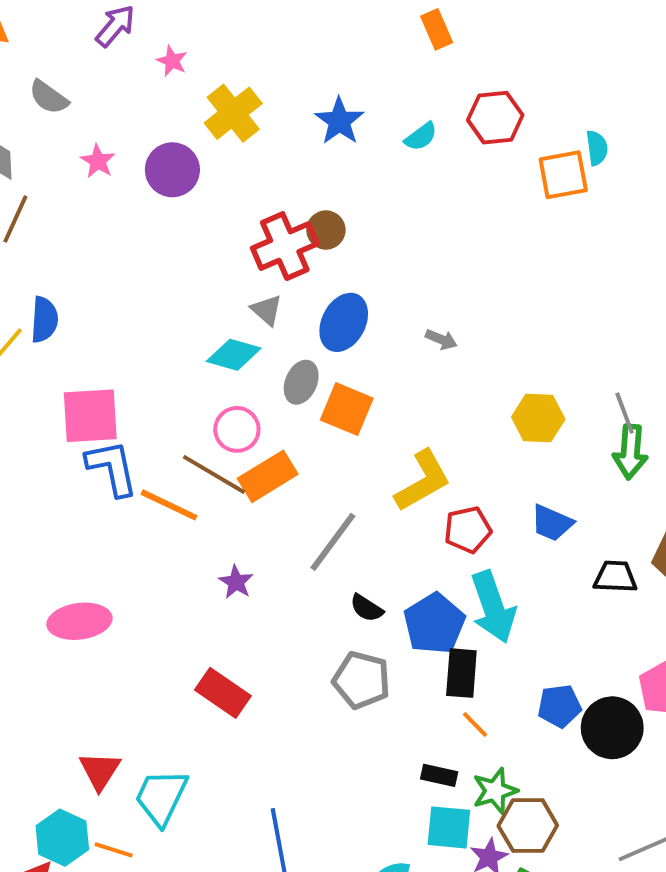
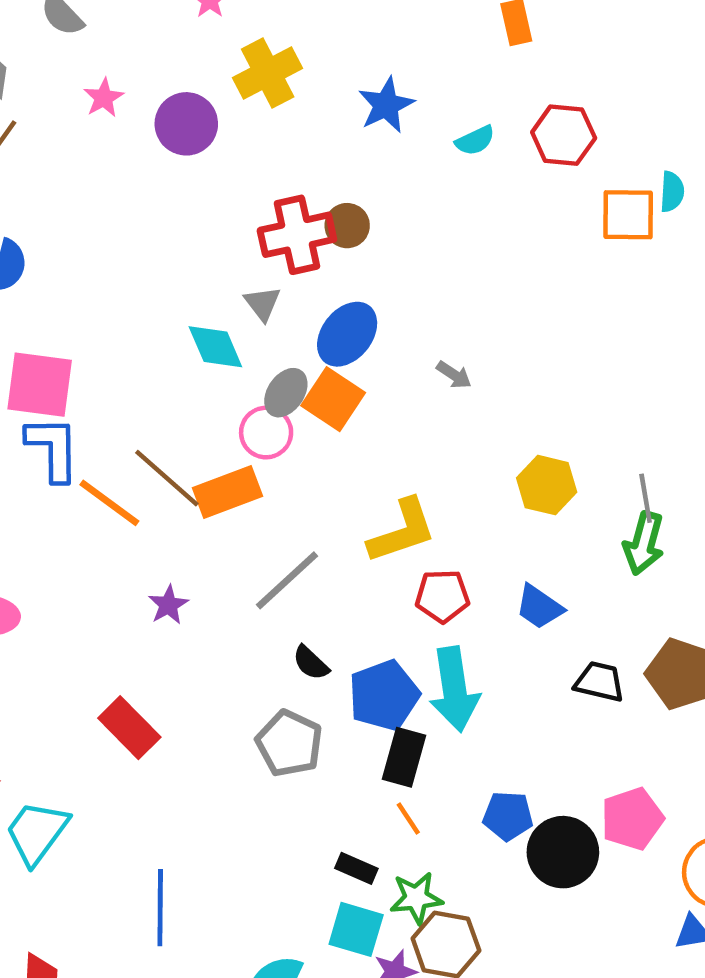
cyan diamond: (234, 355) -> (215, 347), turned 40
orange square: (347, 409) -> (333, 399), moved
pink circle: (237, 429) -> (266, 433), moved

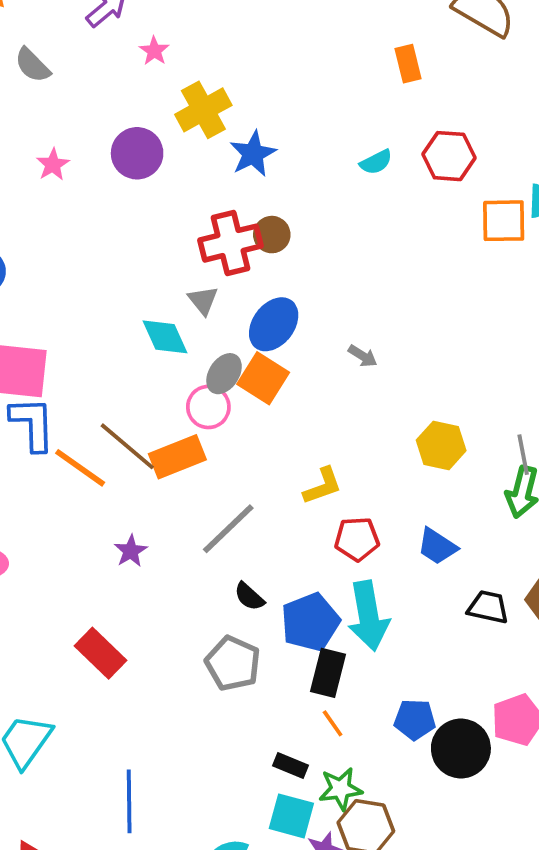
pink star: (104, 98) -> (53, 165), moved
blue star: (386, 105) -> (253, 154), moved
yellow L-shape: (402, 531) -> (323, 486), size x0.7

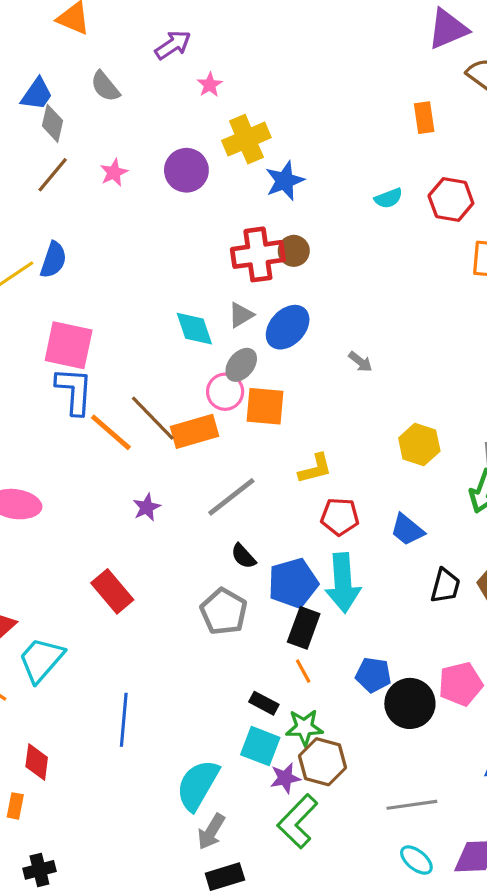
gray triangle: (203, 300) -> (241, 315), moved, turned 32
orange square: (263, 378) -> (265, 406), moved, turned -33
black trapezoid: (488, 607) -> (445, 586), turned 87

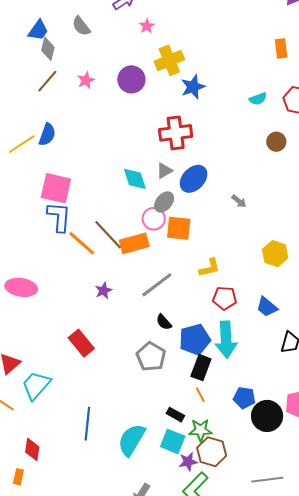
brown circle: (294, 251) -> (276, 142), moved
cyan semicircle: (198, 785) -> (132, 440), moved

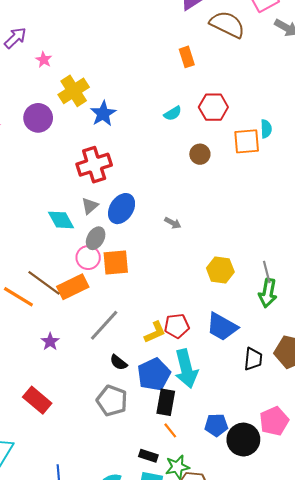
yellow L-shape: (210, 268) -> (155, 332), moved
blue trapezoid: (267, 307) -> (222, 327), size x1.4

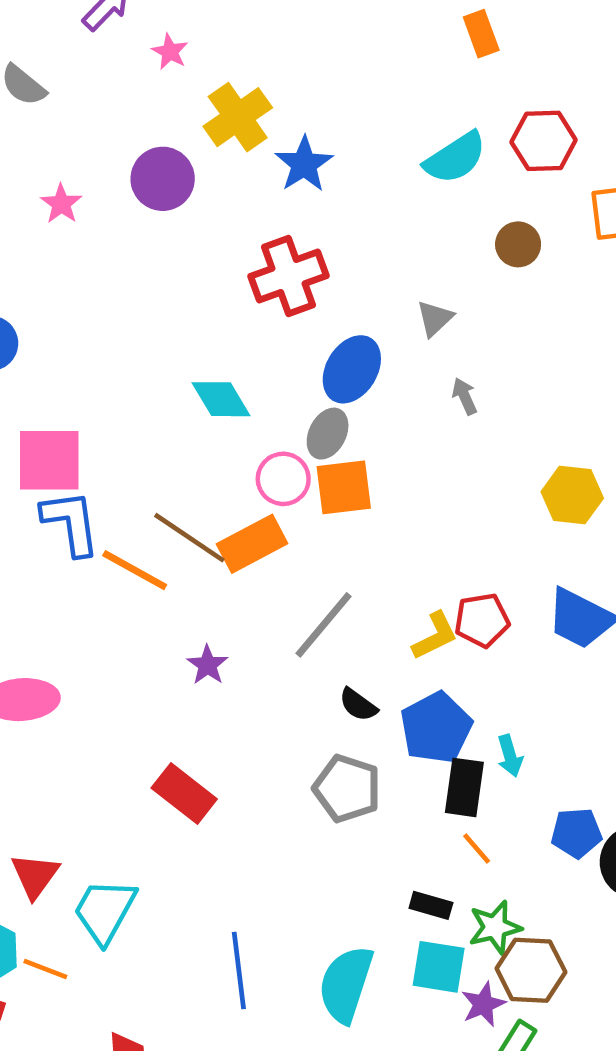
cyan semicircle: (173, 113) -> (455, 158), size x1.6
gray triangle: (90, 206) -> (435, 318), moved
gray arrow: (173, 223) -> (465, 396), turned -140
gray ellipse: (96, 238) -> (328, 434), moved
cyan arrow: (186, 369) -> (510, 756), moved, size x0.5

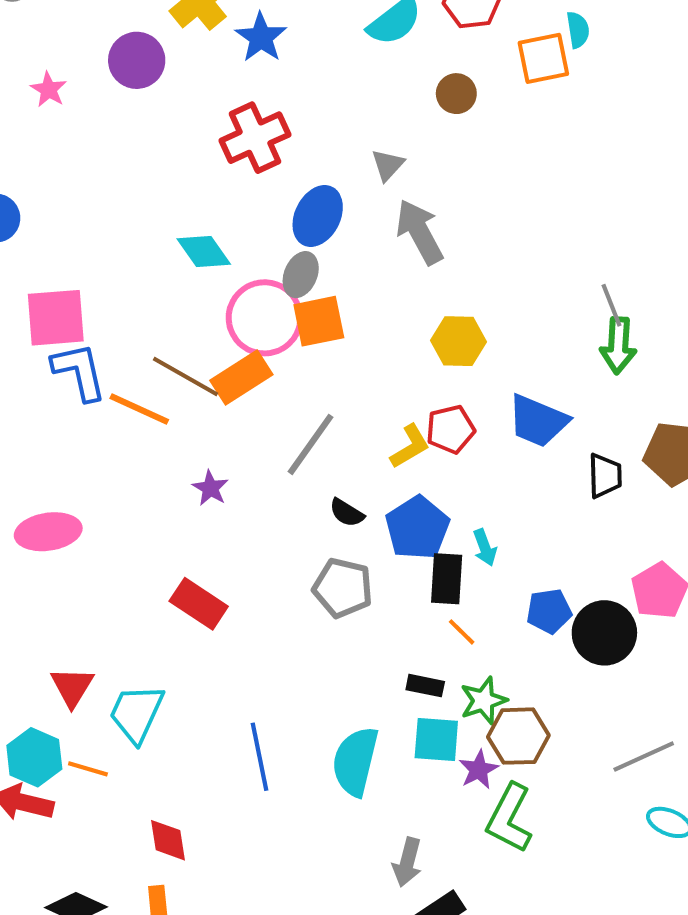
gray arrow: (465, 396) -> (420, 232), size x2.0
pink circle: (283, 479) -> (264, 318), size x1.6
yellow hexagon: (572, 495) -> (458, 341), moved

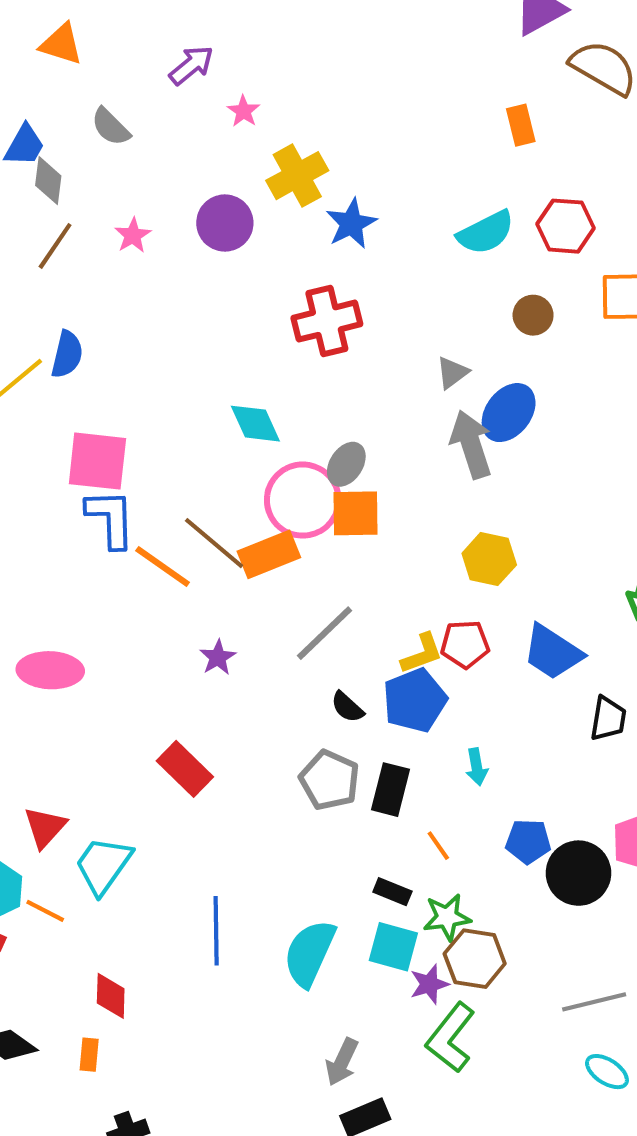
blue ellipse: (318, 216) -> (509, 413), moved
blue pentagon: (417, 528) -> (415, 700), moved
black rectangle: (447, 579) -> (390, 790), moved

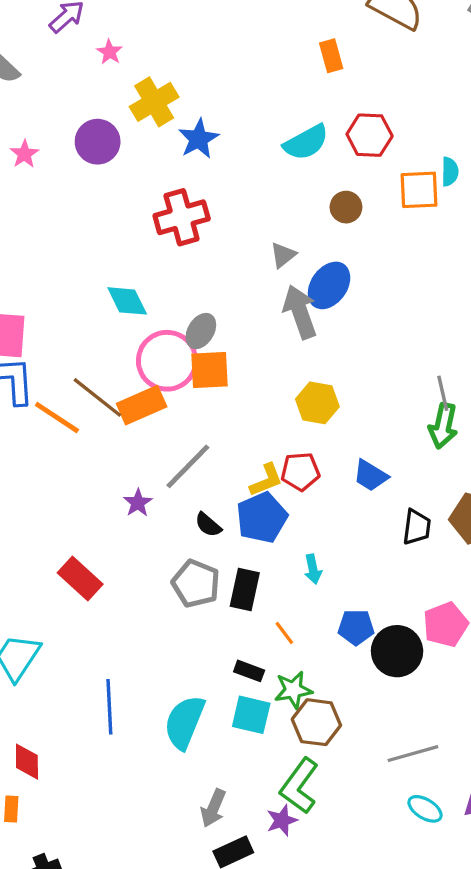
blue trapezoid: (553, 652) -> (370, 476), size x0.7
purple star: (218, 657) -> (138, 503), moved
purple star: (429, 984) -> (282, 820), moved

